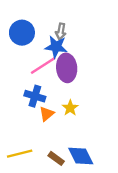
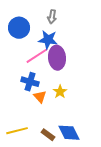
gray arrow: (61, 31) -> (52, 17), moved
orange triangle: (47, 114) -> (40, 97), turned -32

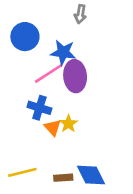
gray arrow: (52, 17) -> (80, 14), moved
yellow star: (60, 92) -> (68, 124), moved
brown rectangle: (48, 135) -> (63, 178), turned -40

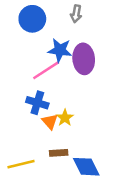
blue circle: (25, 37) -> (32, 19), moved
purple ellipse: (75, 76) -> (84, 59), moved
brown rectangle: (63, 178) -> (59, 153), moved

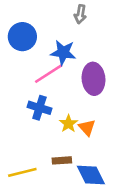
blue circle: (32, 19) -> (22, 37), moved
purple ellipse: (84, 59) -> (94, 79), moved
orange triangle: (50, 122) -> (87, 128), moved

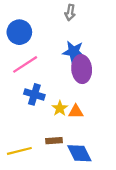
blue star: (63, 52) -> (74, 52), moved
pink line: (49, 74) -> (25, 64), moved
orange triangle: (87, 128) -> (76, 112), turned -49

